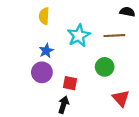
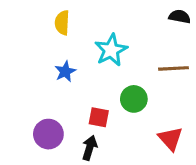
brown line: (114, 36) -> (174, 68), moved
green circle: (105, 67) -> (134, 99), moved
purple circle: (42, 72) -> (48, 134), moved

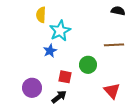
cyan star: (111, 50) -> (60, 31), moved
blue star: (65, 71) -> (50, 51), moved
black arrow: (90, 148) -> (59, 97), turned 35

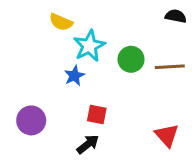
yellow semicircle: (41, 15) -> (61, 22), turned -70
green circle: (88, 65) -> (131, 59), moved
purple circle: (32, 88) -> (31, 120), moved

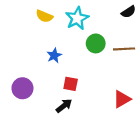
black semicircle: (176, 16) -> (128, 12), turned 136
cyan star: (89, 46) -> (77, 18), moved
red triangle: (167, 135) -> (122, 99), turned 42

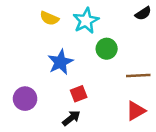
brown line: (124, 49) -> (138, 75), moved
blue star: (54, 55) -> (60, 62), size x1.5
red square: (71, 84) -> (79, 94), turned -32

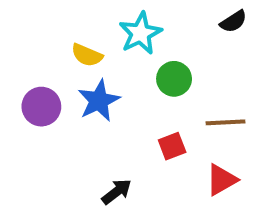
yellow semicircle: (49, 18) -> (87, 55), moved
red square: (79, 94) -> (172, 146), moved
purple circle: (25, 99) -> (41, 107), moved

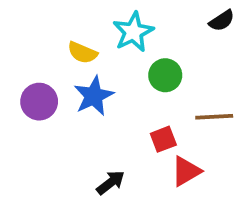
red triangle: (222, 180) -> (186, 171), moved

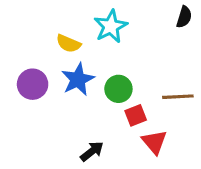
black semicircle: (222, 21) -> (184, 17), turned -40
green circle: (165, 75) -> (118, 89), moved
red triangle: (186, 171) -> (154, 142), turned -40

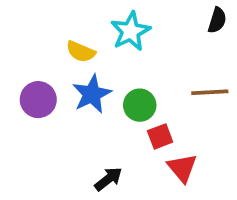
brown line: (178, 97) -> (210, 92), moved

